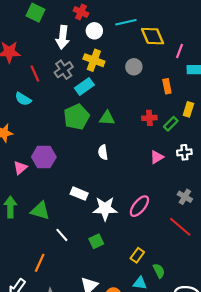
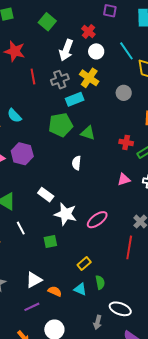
cyan line: (126, 22) -> (126, 51), turned 54
cyan semicircle: (23, 99) -> (14, 116), moved
red line: (180, 227) -> (129, 247), turned 45

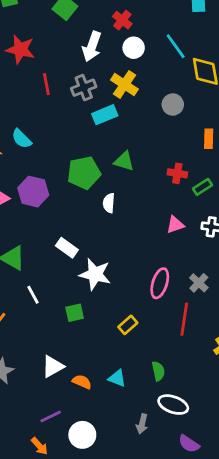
green pentagon: (61, 125) -> (84, 173), moved
pink ellipse: (97, 220) -> (160, 283), moved, turned -35
yellow rectangle: (84, 263) -> (128, 325), moved
green semicircle: (100, 282) -> (158, 371), moved
purple line: (32, 307) -> (51, 416), moved

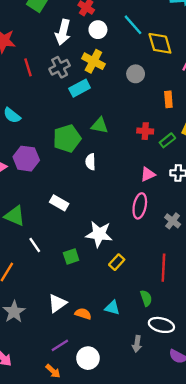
white star: (95, 274) -> (99, 234), moved
pink ellipse: (160, 283) -> (140, 206), moved
red line: (184, 319) -> (163, 268), moved

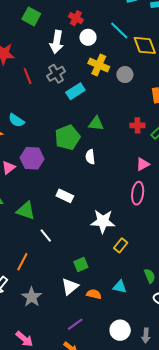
yellow cross: (93, 61) -> (99, 65), moved
green square: (71, 256) -> (81, 264), moved
gray arrow: (137, 344) -> (146, 335), moved
white circle: (88, 358) -> (120, 330), moved

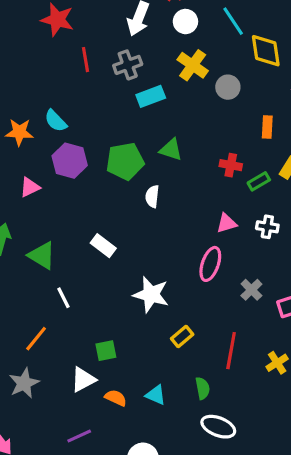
purple hexagon: (32, 158) -> (70, 161), moved
yellow rectangle: (121, 245) -> (182, 336), moved
orange line: (22, 262) -> (36, 339), moved

